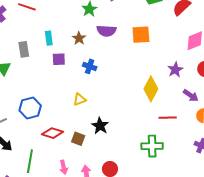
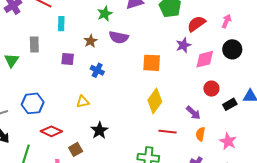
orange square: (141, 35) -> (152, 63), moved
cyan rectangle: (49, 38) -> (61, 24), moved
purple star: (175, 70) -> (183, 45), moved
brown square: (78, 139) -> (76, 149), moved, turned 32

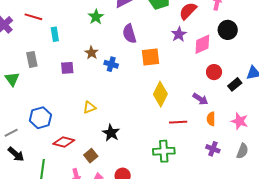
purple semicircle: (119, 37) -> (129, 34), moved, turned 72
brown star: (90, 41) -> (91, 53), moved
blue cross: (97, 70) -> (111, 64), moved

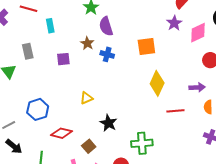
purple semicircle: (129, 34) -> (106, 26), moved
purple arrow: (200, 99) -> (197, 87), turned -35
green cross: (164, 151) -> (142, 143), moved

